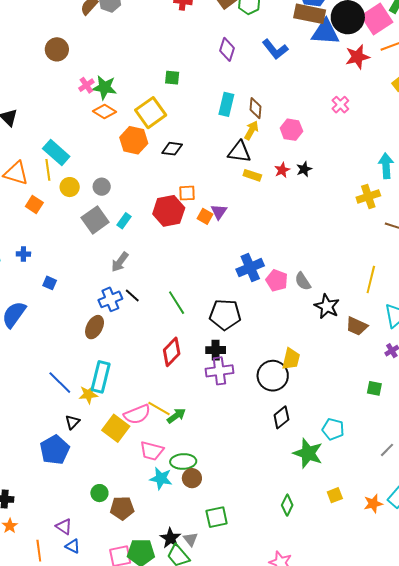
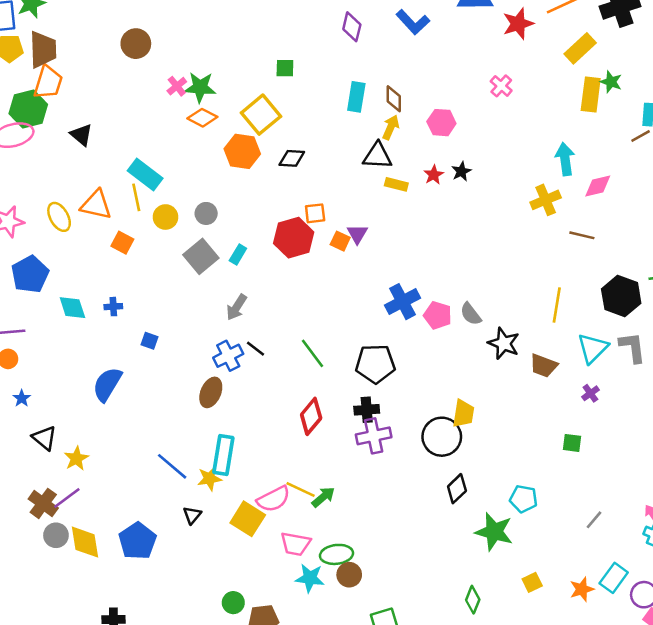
blue pentagon: (55, 450) -> (137, 541), moved

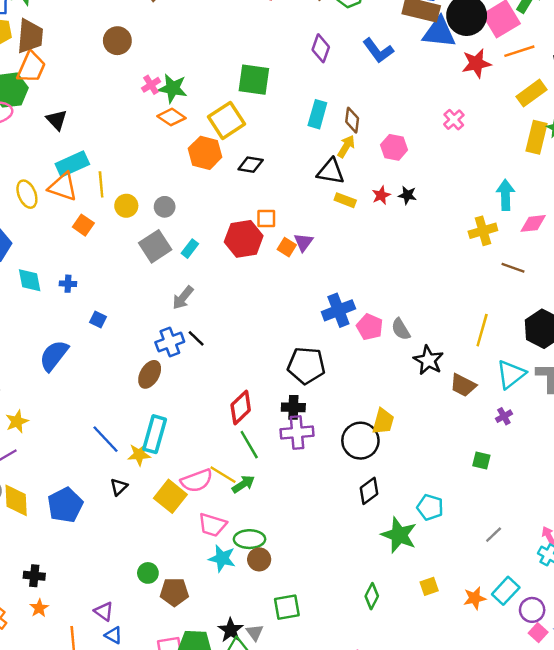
green square: (285, 68) -> (254, 80), size x1.8
black star: (461, 171) -> (407, 195), turned 30
cyan rectangle: (145, 175) -> (72, 164), moved, turned -68
green line: (313, 353) -> (249, 445), moved

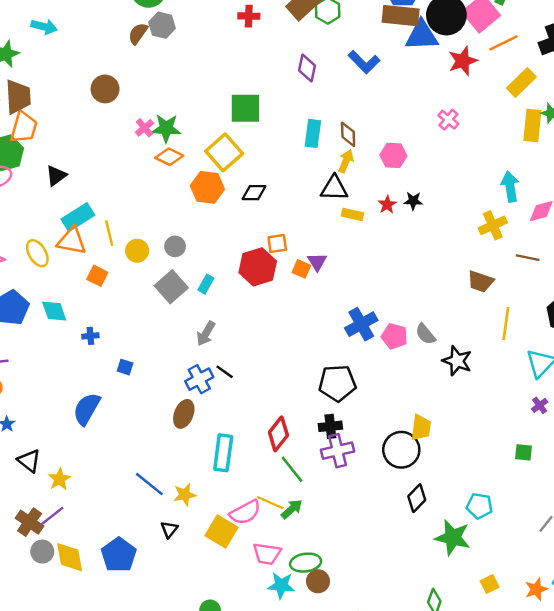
black triangle: (57, 120) -> (56, 176), turned 45
cyan diamond: (30, 280) -> (54, 311), moved
brown trapezoid: (463, 385) -> (480, 281), moved
cyan rectangle: (155, 434) -> (223, 453), moved

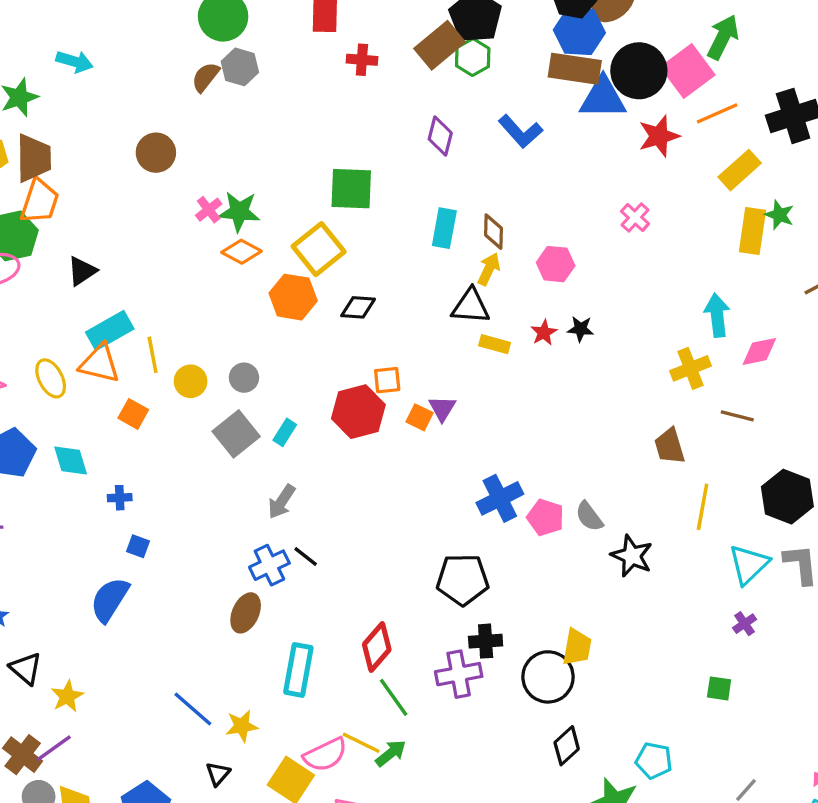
brown trapezoid: (480, 281) -> (670, 446), turned 52
blue square: (125, 367) -> (138, 546), moved
black cross: (330, 426) -> (486, 641), moved

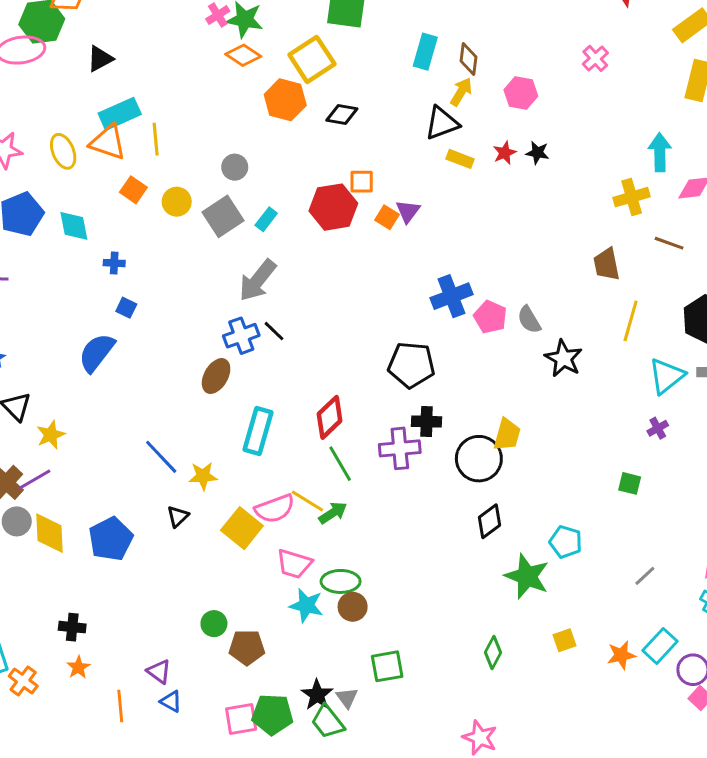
black triangle: (471, 306) -> (442, 123), turned -30
yellow circle: (191, 381) -> (177, 202), moved
gray arrow: (282, 502) -> (257, 280), size x1.4

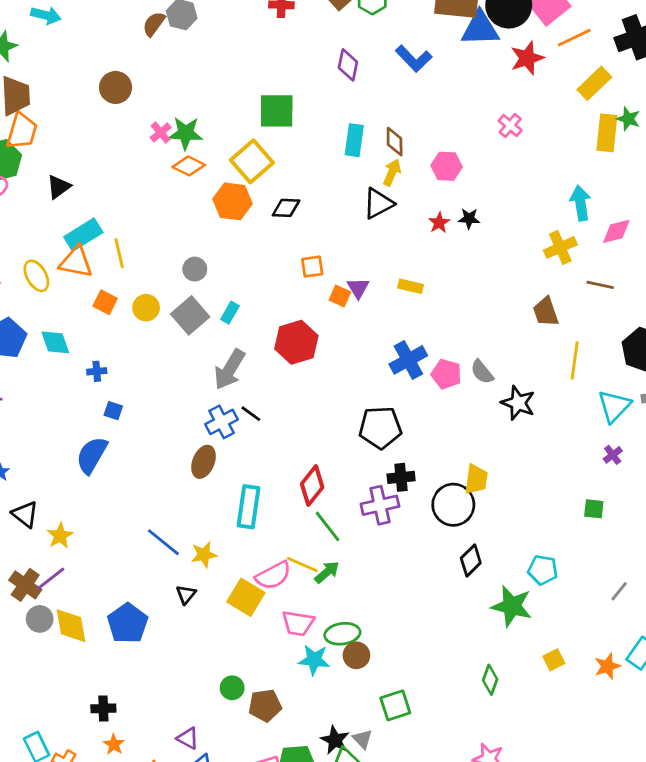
yellow rectangle: (460, 159) -> (411, 286), moved
red hexagon: (333, 207) -> (296, 342), moved

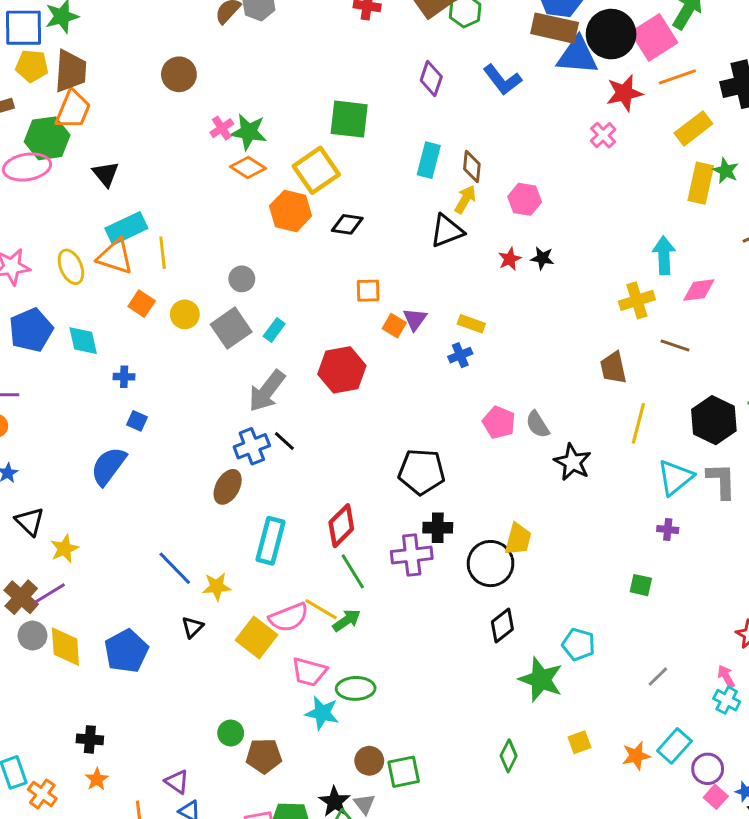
pink cross: (510, 126) -> (603, 135), moved
black triangle: (59, 187) -> (106, 174), turned -40
blue cross: (408, 360) -> (460, 355), moved, size x0.6
purple cross: (613, 455) -> (668, 530), turned 36
brown circle: (356, 655) -> (369, 761), moved

